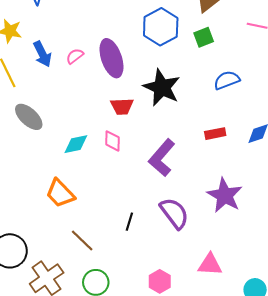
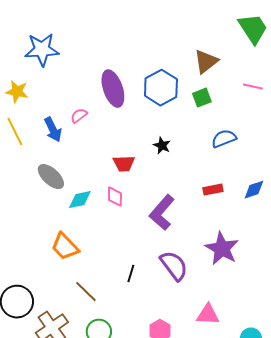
blue arrow: (42, 54) -> (53, 130), moved
purple ellipse: (111, 58) -> (113, 89), moved
black star: (162, 88) -> (162, 146), size x0.5
gray ellipse: (29, 117) -> (51, 177), moved

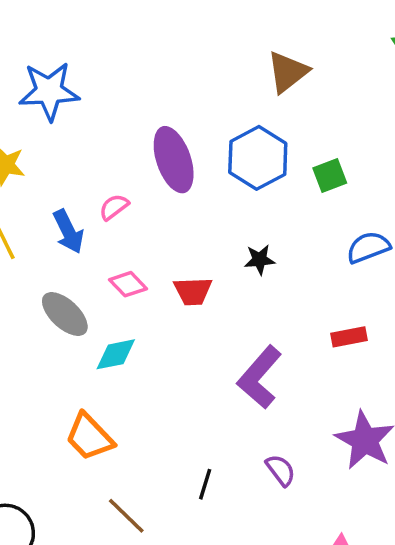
brown triangle: (206, 62) -> (288, 72), moved
black star: (162, 146) -> (260, 260), turned -30
pink diamond: (115, 197) -> (128, 284), moved, turned -45
purple semicircle: (174, 266) -> (281, 470), size x0.6

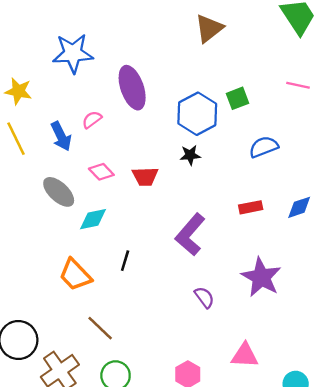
blue star: (49, 91) -> (73, 53), moved
blue hexagon: (258, 158) -> (197, 114), moved
black line: (205, 484) -> (125, 261), moved

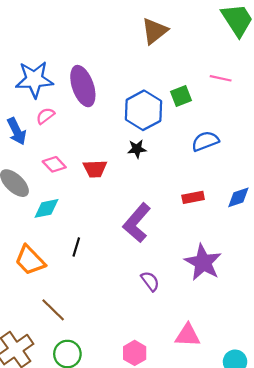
blue star: (73, 53) -> (34, 79), moved
pink line: (298, 85) -> (221, 78), moved

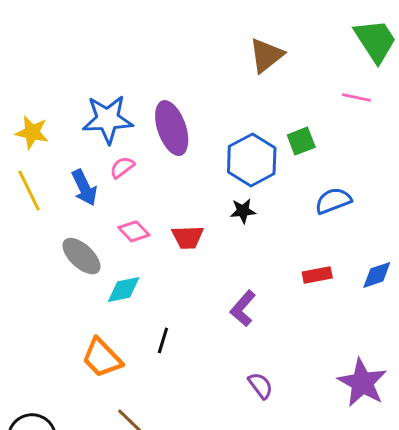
pink line: (221, 78) -> (356, 97), moved
purple L-shape: (137, 223) -> (243, 308), size x0.7
purple star: (203, 262) -> (362, 383), moved

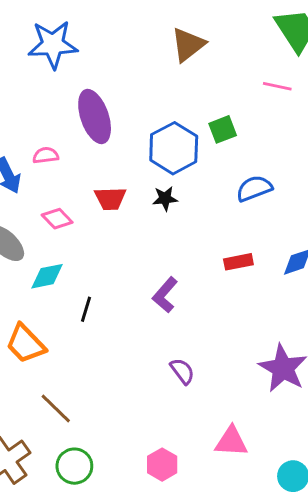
blue star: (108, 119) -> (53, 45), moved
pink semicircle: (122, 167) -> (46, 155), turned 30
red trapezoid: (188, 237) -> (110, 198), moved
black line: (163, 340) -> (86, 309), moved

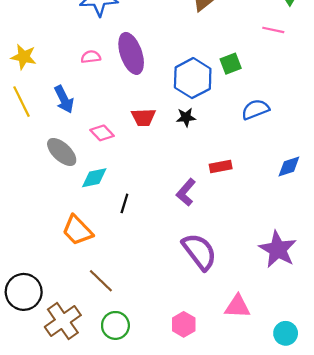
pink semicircle: (46, 155) -> (91, 57), moved
red rectangle: (238, 262) -> (221, 167), moved
purple semicircle: (182, 371) -> (199, 252), size x1.8

